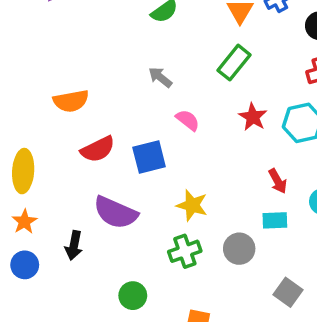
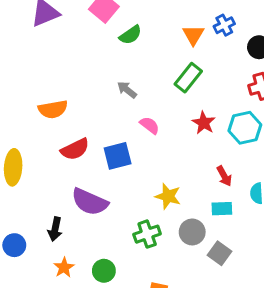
yellow star: (192, 205) -> (168, 196), moved
orange star: (24, 222) -> (64, 267), moved
gray square: (288, 292) -> (220, 253), moved

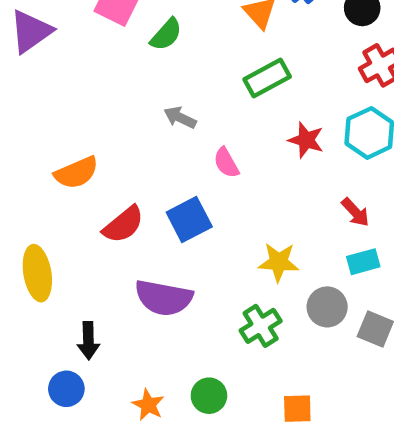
green rectangle: (188, 78) -> (267, 78), turned 36
pink semicircle: (150, 125) -> (226, 163), turned -144
black arrow: (55, 229) -> (88, 341), moved

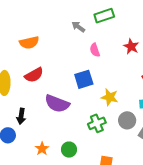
green rectangle: (267, 78) -> (104, 16), moved
blue square: (189, 219) -> (84, 79), moved
red semicircle: (123, 225) -> (34, 75), moved

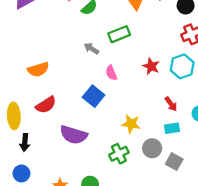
blue square: (84, 79) -> (94, 96), moved, turned -30
black arrow: (21, 116) -> (25, 142), moved

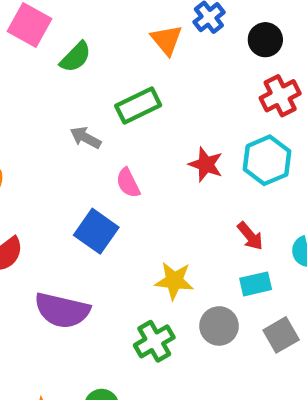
gray square: (174, 162) -> (281, 335), moved, turned 35

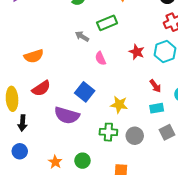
blue square: (96, 231) -> (85, 92), moved
gray circle: (219, 326) -> (135, 136), moved
green cross: (154, 341) -> (108, 132), turned 30

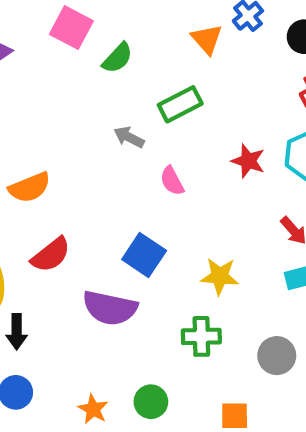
gray circle: (135, 136) -> (277, 356), moved

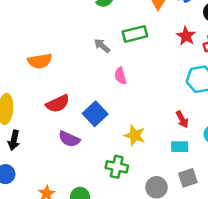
red star: (248, 161) -> (186, 36), moved
red semicircle: (51, 255) -> (58, 104), moved
purple semicircle: (110, 308) -> (69, 139), size x0.7

